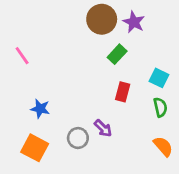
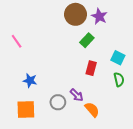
orange semicircle: (163, 146) -> (92, 109), moved
orange square: (35, 148) -> (26, 109), turned -30

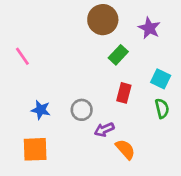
purple star: (99, 16) -> (149, 28), moved
purple arrow: (77, 95) -> (104, 130), turned 112
gray circle: (58, 102) -> (82, 110), moved

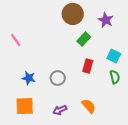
purple arrow: (104, 130) -> (60, 110), moved

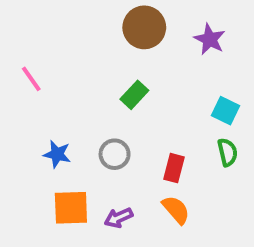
green rectangle: (84, 39) -> (134, 95), moved
red rectangle: (88, 66) -> (174, 168), moved
orange square: (25, 106) -> (71, 208), moved

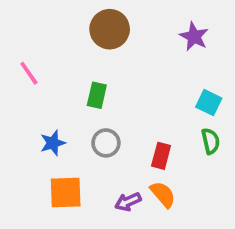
brown circle: (144, 27) -> (110, 29), moved
green rectangle: (134, 95) -> (97, 95), moved, turned -30
blue star: (57, 154) -> (53, 143), turned -30
purple arrow: (118, 218) -> (128, 202), moved

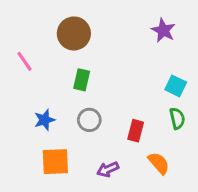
brown circle: (110, 29) -> (74, 33), moved
orange semicircle: (163, 194) -> (159, 163), moved

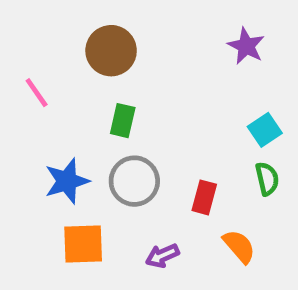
cyan square: (176, 86) -> (265, 130), turned 30
blue star: (45, 120) -> (67, 181), size x1.4
gray circle: (89, 120) -> (134, 181), size x1.4

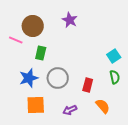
purple star: (246, 46) -> (70, 20), moved
brown circle: (111, 51) -> (33, 26), moved
pink line: (37, 93) -> (16, 40), turned -32
green rectangle: (123, 121) -> (41, 53), moved

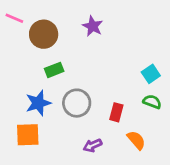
pink line: (16, 40) -> (14, 18), moved
green rectangle: (41, 53) -> (54, 70), turned 56
green semicircle: (115, 77) -> (152, 102), turned -56
orange square: (36, 105) -> (28, 135), moved

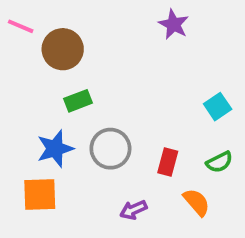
purple star: (93, 26) -> (174, 24), moved
green semicircle: (152, 102) -> (219, 162), moved, turned 132

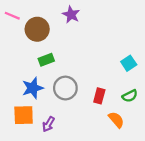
purple star: (174, 24) -> (71, 15), moved
purple arrow: (133, 210) -> (48, 124), moved, turned -35

